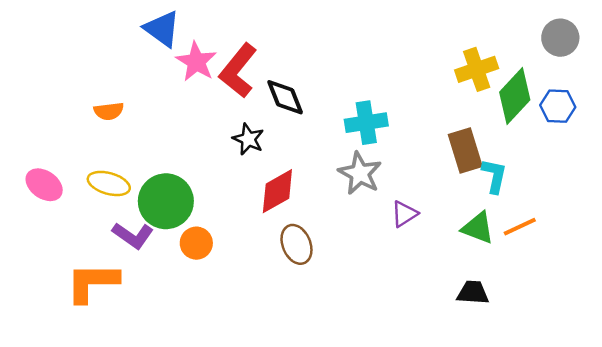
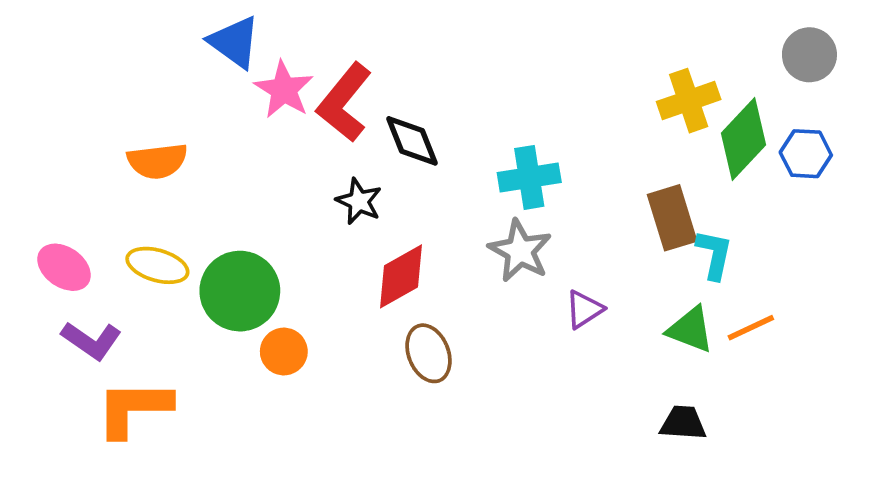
orange semicircle: (109, 111) -> (157, 161), size x1.4
purple L-shape: (133, 235) -> (91, 341), moved

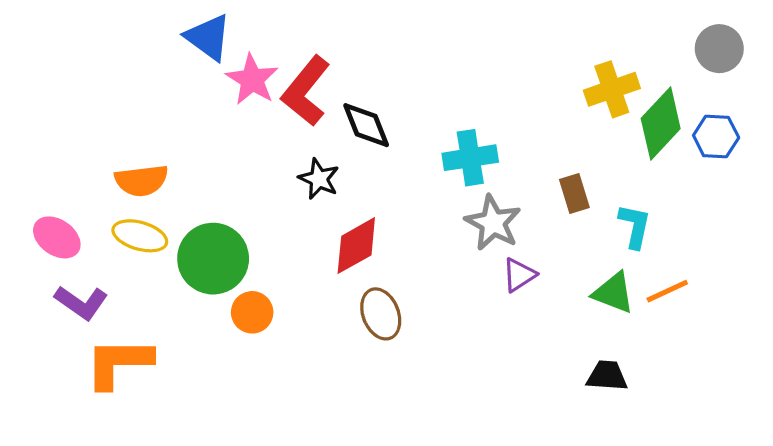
orange semicircle: (157, 161) -> (141, 180), moved
brown rectangle: (672, 218) -> (574, 193), moved, size x0.7
gray star: (520, 251) -> (493, 223), moved

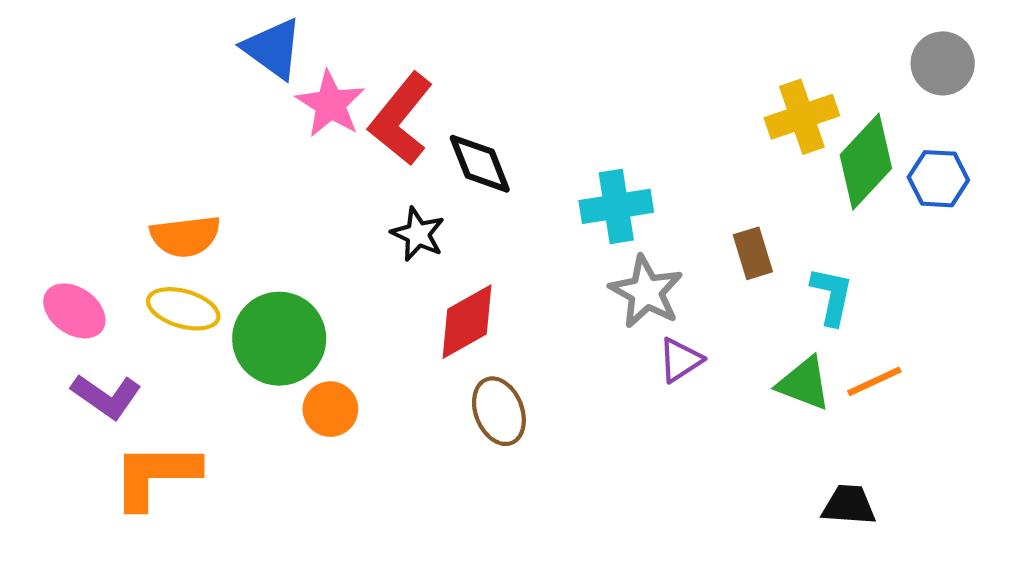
black trapezoid: (607, 376) -> (849, 505), moved

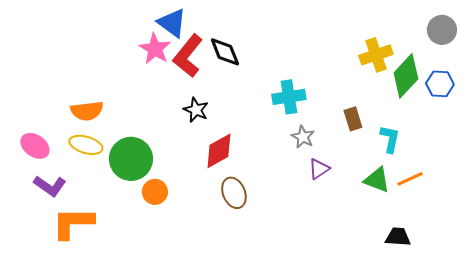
blue triangle: (273, 49) -> (172, 23), moved
black diamond: (480, 164) -> (225, 52), moved
gray star: (646, 292) -> (303, 137), size x0.7

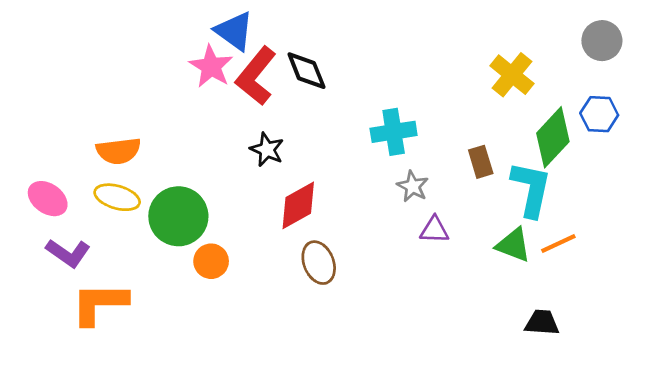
yellow cross: (376, 55) -> (512, 75), turned -32
green diamond: (406, 76) -> (553, 137), moved
cyan L-shape: (390, 139) -> (531, 189), size x1.5
purple triangle: (319, 169) -> (434, 230), turned 35

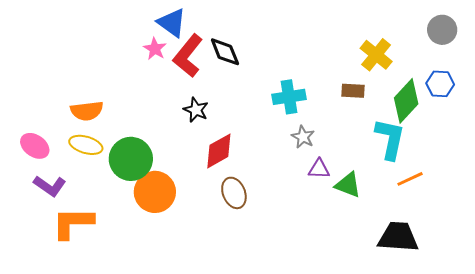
pink star: (211, 66) -> (155, 49), size x0.7
brown rectangle: (481, 162) -> (353, 91), moved, turned -70
green triangle: (513, 245) -> (348, 185), moved
orange circle: (211, 261) -> (155, 192), size x1.6
black trapezoid: (542, 323) -> (398, 237), size x1.6

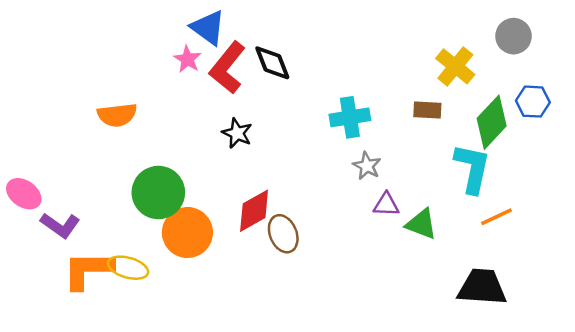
gray circle: (442, 30) -> (514, 36), moved
orange semicircle: (87, 111) -> (117, 115), moved
yellow ellipse: (86, 145) -> (128, 268), moved
pink ellipse: (35, 146) -> (24, 194), moved
red diamond: (219, 151) -> (254, 211), moved

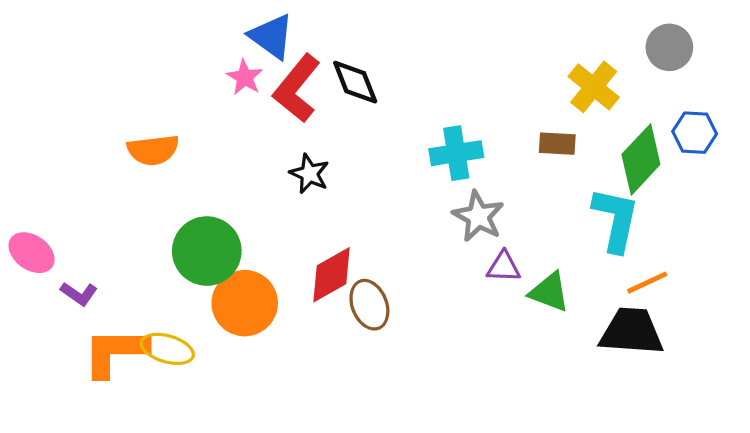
gray star: (367, 166) -> (478, 216), size x1.4
purple L-shape: (60, 225) -> (79, 294), size x0.7
black trapezoid: (482, 287) -> (631, 332), moved

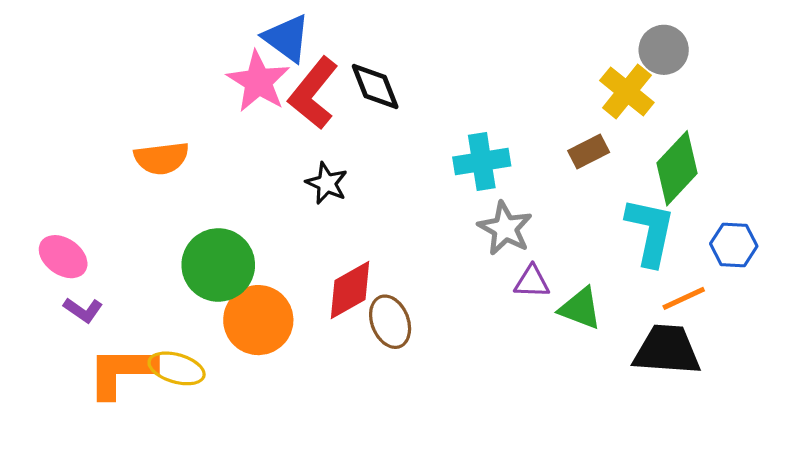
gray circle: (669, 47) -> (664, 50), moved
pink star: (245, 77) -> (258, 81), size x1.6
blue hexagon: (695, 133) -> (734, 245), moved
brown rectangle: (557, 144) -> (589, 152), turned -30
pink ellipse: (32, 253) -> (63, 257), moved

